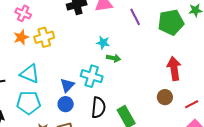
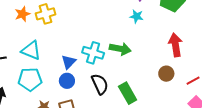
cyan star: (103, 43) -> (136, 16), moved
green arrow: (113, 58) -> (120, 49), moved, size x1.5
black semicircle: (98, 107) -> (100, 84), turned -30

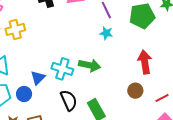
blue circle: (67, 81) -> (24, 94), moved

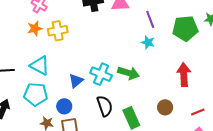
brown circle: (135, 91) -> (165, 107), moved
blue circle: (24, 94) -> (64, 106), moved

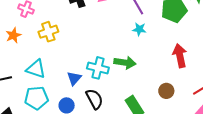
orange star: (35, 28) -> (13, 35), moved
black semicircle: (105, 106) -> (94, 99), moved

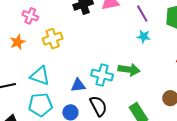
blue triangle: (74, 78) -> (78, 85), turned 42

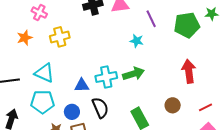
cyan star: (144, 36) -> (137, 41), moved
green arrow: (129, 70) -> (134, 74), turned -30
cyan cross: (102, 75) -> (106, 77), turned -30

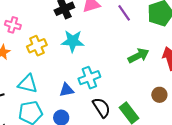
cyan star: (137, 41) -> (73, 41), moved, size x1.6
green arrow: (134, 74) -> (138, 56), moved
black semicircle: (100, 108) -> (101, 108), moved

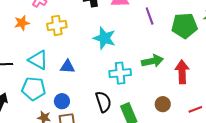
cyan star: (73, 41) -> (104, 38), moved
cyan cross: (89, 78) -> (120, 73), moved
blue triangle: (66, 90) -> (67, 67), moved

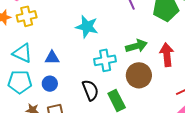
yellow cross: (57, 25) -> (27, 16), moved
blue circle: (62, 101) -> (50, 84), moved
brown circle: (163, 104) -> (139, 75), moved, size x1.6

